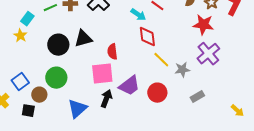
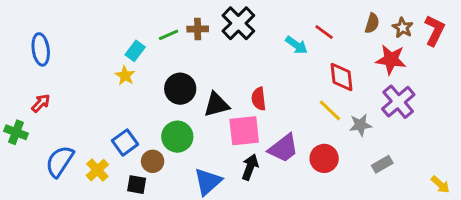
red diamond: (147, 37) -> (342, 77), moved
black triangle: (83, 39) -> (217, 105), moved

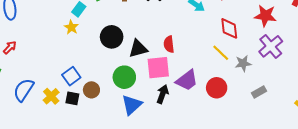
green circle: (177, 137) -> (124, 77), moved
black square: (137, 185) -> (72, 98), moved

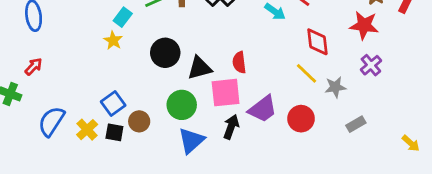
purple cross: (271, 46) -> (371, 65), size x0.7

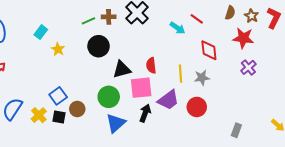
cyan rectangle: (123, 17) -> (41, 32), moved
black circle: (165, 53) -> (99, 46), moved
yellow line: (307, 73) -> (181, 74), moved, turned 42
gray star: (335, 87) -> (202, 78), moved
gray rectangle: (356, 124) -> (236, 130), moved, turned -40

